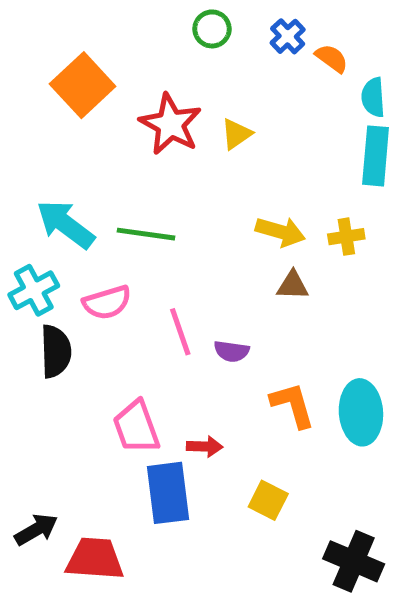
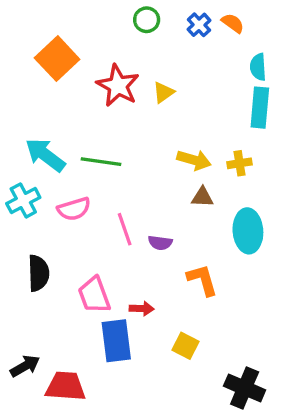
orange semicircle: (332, 58) -> (233, 23), moved
black semicircle: (56, 351) -> (38, 273), moved
cyan ellipse: (361, 412) -> (248, 231), moved

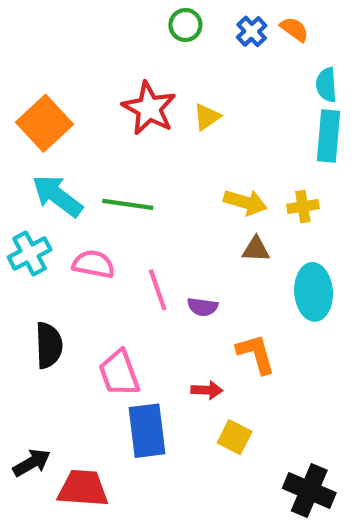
orange square: (57, 59) -> (44, 123), moved
pink semicircle: (74, 209) -> (94, 264), turned -152
red arrow: (142, 309) -> (207, 390), moved

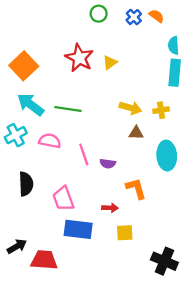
blue rectangle: (147, 431) -> (78, 229), turned -76
yellow square: (235, 437) -> (125, 233), turned -30

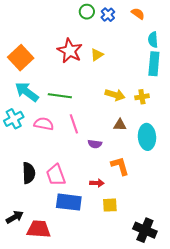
blue cross: (134, 17) -> (108, 15), moved
brown triangle: (136, 133) -> (120, 125), moved
pink line: (84, 154) -> (74, 124), moved
black semicircle: (26, 184) -> (29, 173), moved

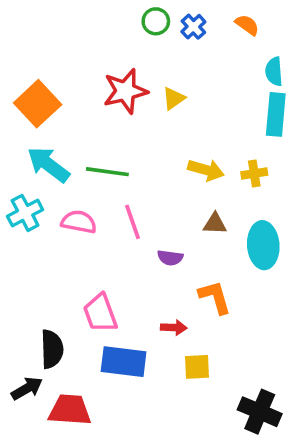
red star: (70, 51) -> (125, 91), turned 30
black semicircle: (29, 173) -> (52, 349), moved

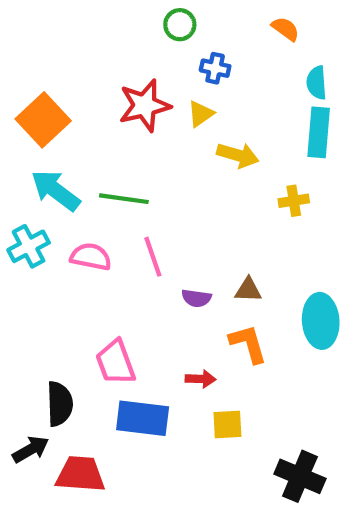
blue cross: (193, 27) -> (215, 68), moved, turned -35
yellow arrow: (206, 170) -> (238, 155), moved
brown triangle: (215, 224) -> (248, 290), moved
cyan ellipse: (263, 245) -> (321, 321), moved

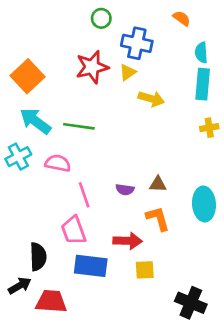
green circle: (180, 25) -> (101, 18), moved
blue cross: (215, 68) -> (137, 43), size x1.6
yellow cross: (294, 201) -> (209, 128), moved
pink line: (153, 257) -> (84, 195), moved
red arrow: (201, 379) -> (128, 241), size x1.5

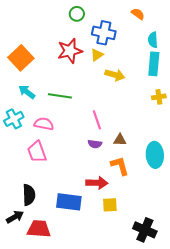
cyan arrow: (35, 121) -> (27, 92), size x0.7
pink line: (84, 195) -> (97, 120), moved
pink trapezoid: (74, 230) -> (37, 152), moved

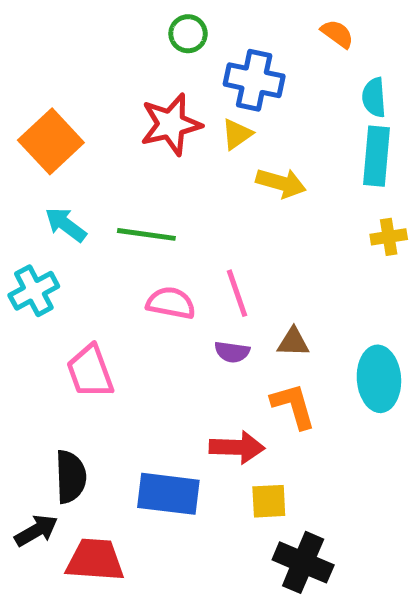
pink semicircle: (44, 124) -> (171, 303), moved
black cross: (145, 230) -> (303, 562), moved

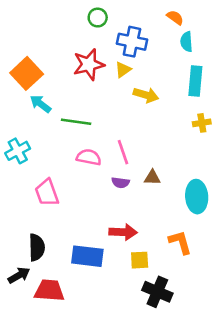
cyan semicircle: (374, 97) -> (187, 42), moved
cyan arrow: (66, 225) -> (40, 104), moved
orange L-shape: (293, 406) -> (180, 242), moved

